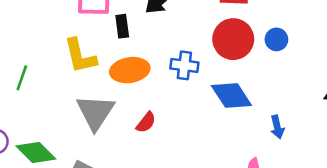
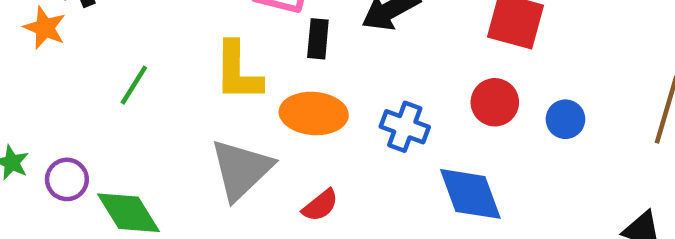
red circle: (233, 39) -> (495, 102), size x0.7

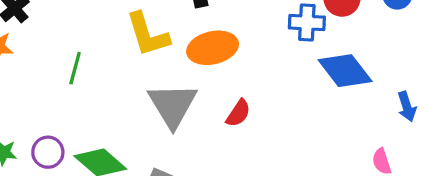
blue cross: (405, 127) -> (307, 23), moved

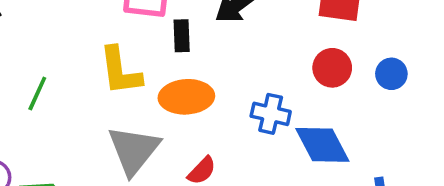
blue cross: (307, 23) -> (271, 114), moved

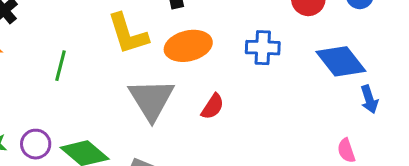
blue diamond: (322, 145) -> (341, 61), moved

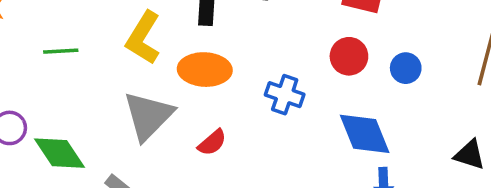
yellow L-shape: (128, 34) -> (143, 38), turned 33
green line: (60, 66) -> (61, 51), turned 56

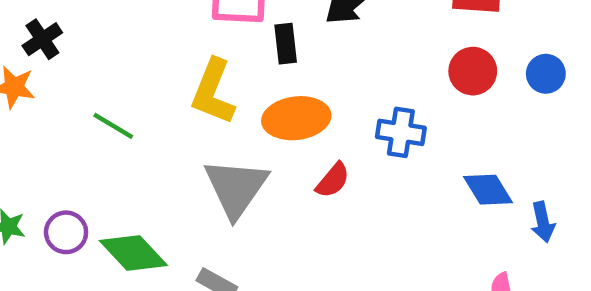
green line: (61, 51) -> (113, 126), turned 44
blue diamond: (365, 134) -> (488, 190), moved, size x0.7
red semicircle: (212, 143) -> (333, 180), moved

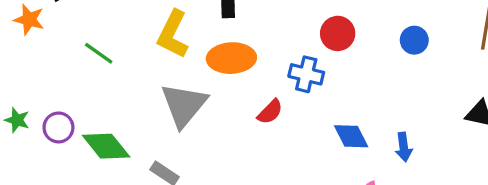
red circle: (473, 71) -> (338, 33), moved
red semicircle: (333, 180) -> (270, 112), moved
blue diamond: (488, 190) -> (351, 136), moved

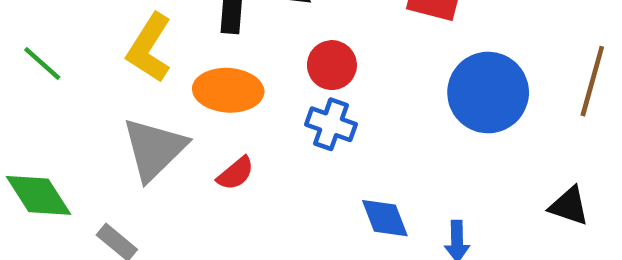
red circle: (338, 33) -> (332, 65), moved
blue circle: (414, 40) -> (488, 93), size x2.0
red semicircle: (270, 112) -> (235, 173), moved

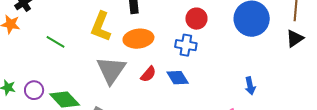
red circle: (332, 65) -> (196, 19), moved
black triangle: (569, 206) -> (295, 38), moved, turned -42
blue diamond: (385, 218) -> (178, 78), moved

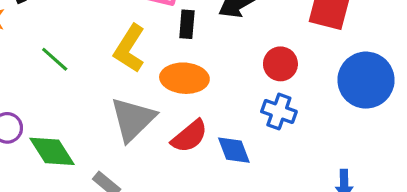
blue cross: (186, 45) -> (279, 111), moved
red semicircle: (148, 74) -> (189, 136), size x1.4

